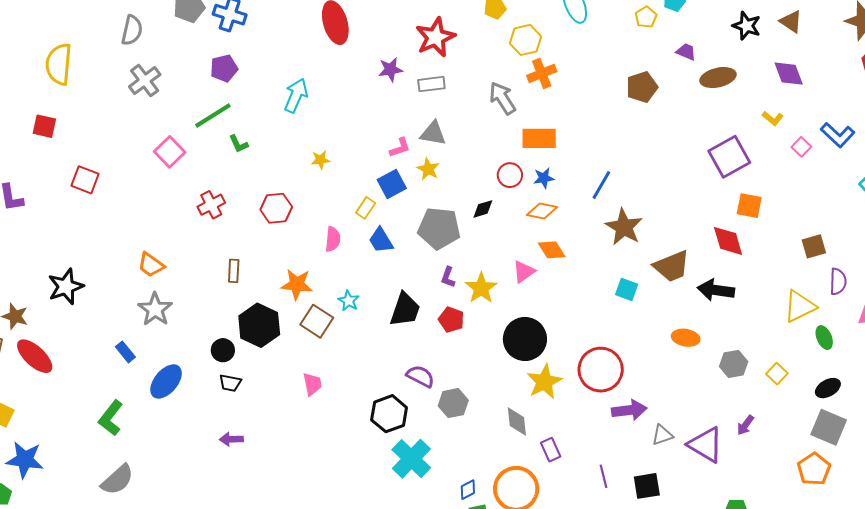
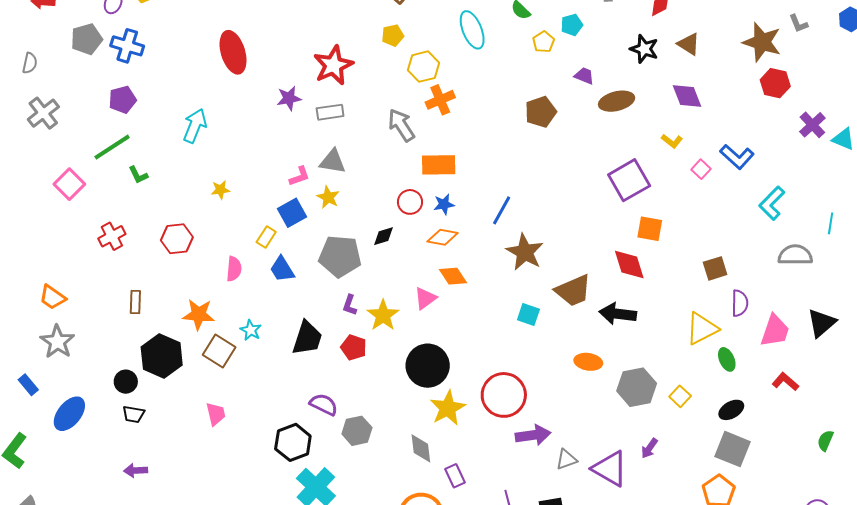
gray semicircle: (132, 30) -> (30, 63), size x0.7
gray hexagon: (734, 364) -> (637, 387), size x1.4

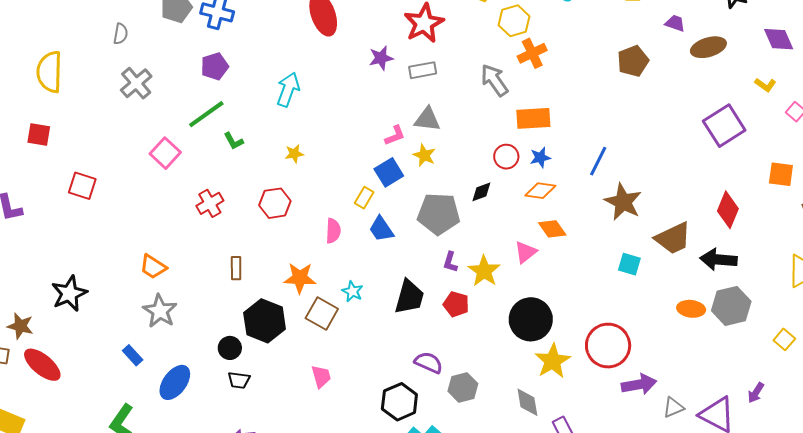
yellow star: (220, 190) -> (294, 154), moved
orange square: (650, 229) -> (781, 174), moved
red diamond: (629, 264) -> (728, 210), turned 42
gray hexagon: (637, 387) -> (731, 306), moved

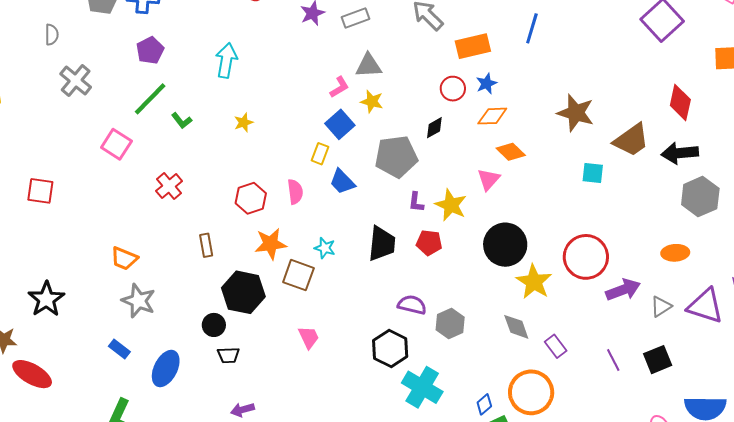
blue line: (598, 161) -> (532, 28), moved
red hexagon: (275, 203) -> (251, 198), moved
orange ellipse: (691, 309) -> (675, 253), moved

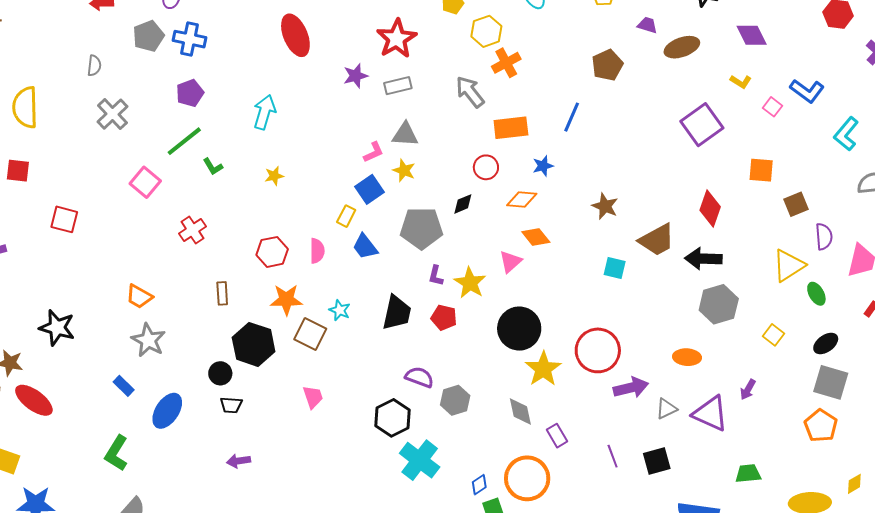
blue star: (486, 84) -> (543, 166), moved
brown star: (576, 113) -> (605, 206), size x0.7
black star: (46, 299) -> (57, 328), turned -30

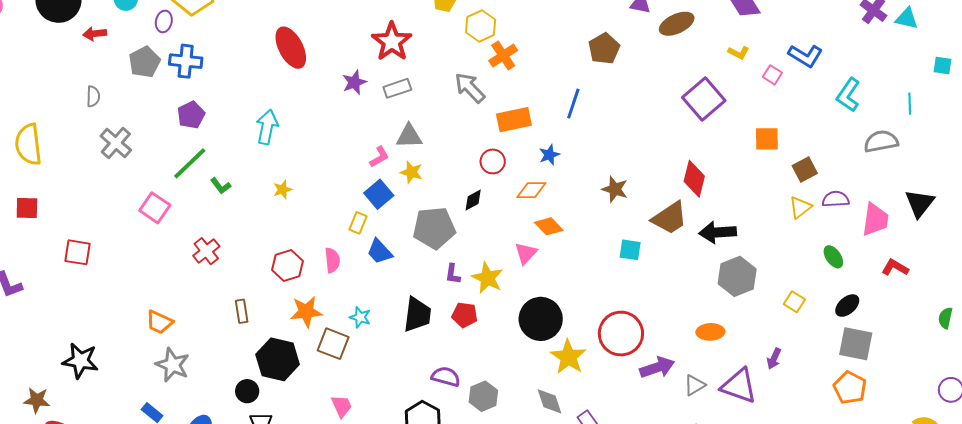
red diamond: (710, 208) -> (694, 179), moved
purple semicircle: (824, 237) -> (836, 199), turned -84
yellow triangle: (789, 265) -> (800, 207), moved, size x0.7

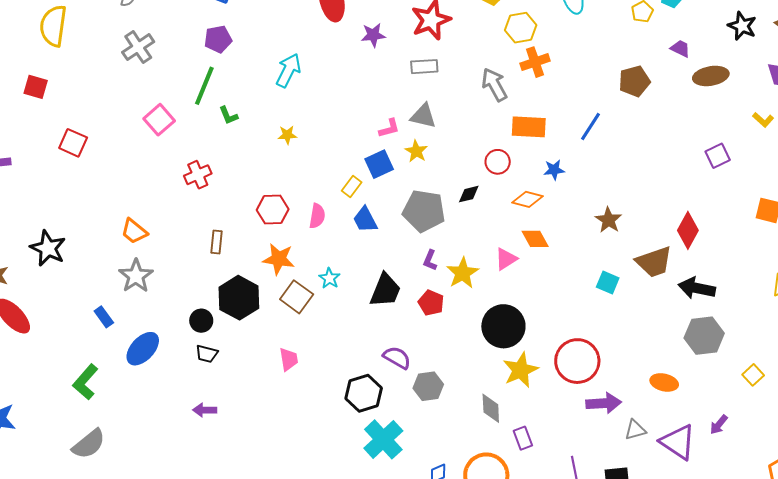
purple star: (354, 82) -> (373, 35), moved
purple square: (704, 99) -> (718, 156), size x0.6
green line: (190, 163) -> (204, 86), turned -39

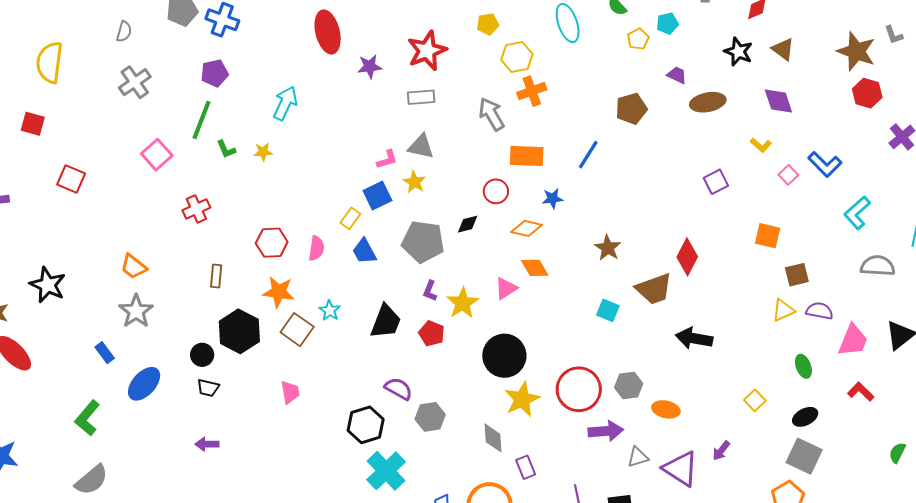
yellow star: (287, 135) -> (263, 152), moved
black arrow: (697, 288) -> (694, 338), moved
gray hexagon: (704, 336) -> (629, 386), moved, size x0.7

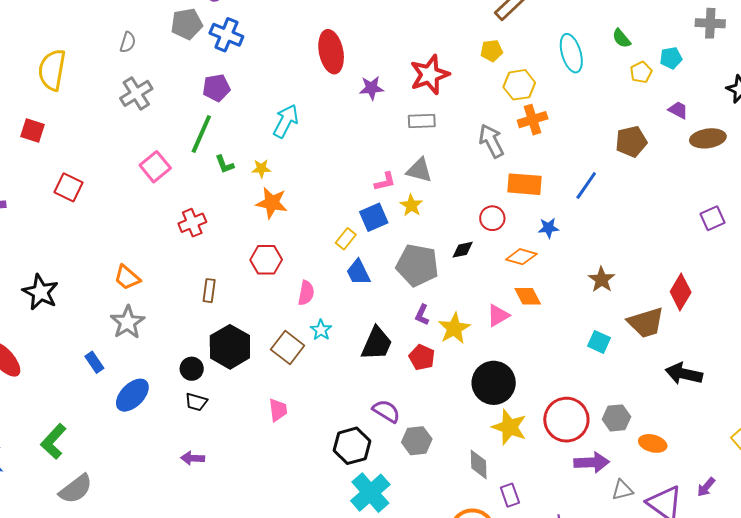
pink semicircle: (316, 248) -> (306, 293), moved
orange star: (279, 292) -> (272, 203), moved
yellow star: (522, 399) -> (509, 427), turned -30
green L-shape: (87, 418) -> (53, 441), moved

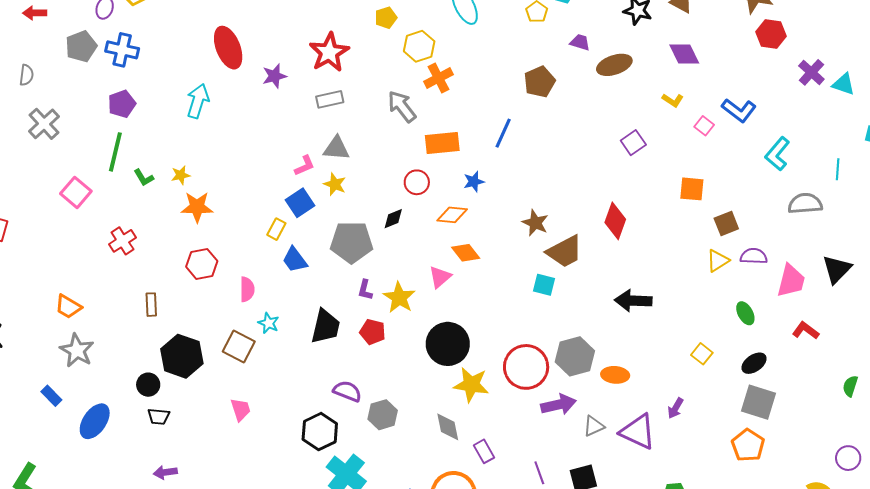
cyan arrow: (286, 121) -> (198, 101), moved
brown trapezoid: (646, 323) -> (565, 251), moved
gray hexagon: (616, 418) -> (575, 356), size x1.4

